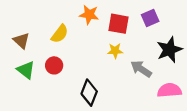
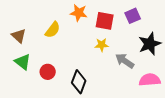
red circle: (54, 65) -> (48, 72), moved

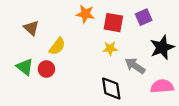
yellow semicircle: (53, 30) -> (57, 46), moved
brown triangle: (19, 36) -> (31, 28), moved
red circle: (48, 72) -> (46, 69), moved
black diamond: (79, 82) -> (111, 88), moved, turned -30

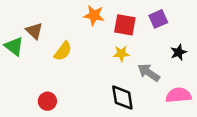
black star: (162, 47) -> (178, 52), size x0.6
green triangle: (25, 67) -> (14, 46), moved
red circle: (46, 69) -> (47, 101), moved

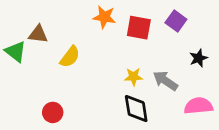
purple square: (158, 19) -> (176, 21), turned -30
brown triangle: (34, 31) -> (38, 34), turned -36
yellow star: (121, 54) -> (134, 77), moved

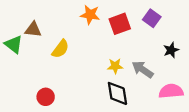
red square: (139, 28) -> (120, 24), turned -30

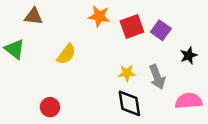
purple square: (152, 18) -> (161, 30), moved
brown triangle: (33, 30) -> (34, 16), moved
gray arrow: (143, 69) -> (157, 77), turned -145

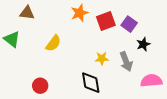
orange star: (99, 16) -> (80, 13), turned -30
black star: (189, 55) -> (143, 44), moved
black diamond: (129, 103) -> (91, 83), moved

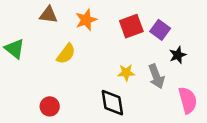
brown triangle: (27, 13) -> (48, 15), moved
orange star: (80, 13) -> (86, 20), moved
pink semicircle: (151, 81) -> (188, 100), turned 80

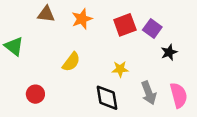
yellow semicircle: (66, 54) -> (71, 62), moved
gray arrow: (156, 76) -> (149, 93), moved
red circle: (50, 106) -> (35, 94), moved

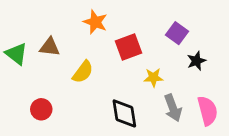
brown triangle: (46, 14) -> (50, 47), moved
orange star: (82, 19) -> (95, 22), turned -30
red square: (125, 25) -> (129, 47), moved
yellow star: (120, 69) -> (153, 77), moved

